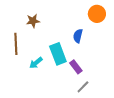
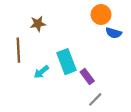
orange circle: (97, 14) -> (101, 15), moved
blue semicircle: (78, 36) -> (114, 33), moved, turned -88

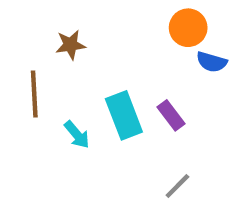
cyan arrow: (41, 72) -> (77, 135), turned -91
purple rectangle: (87, 77) -> (171, 115), moved

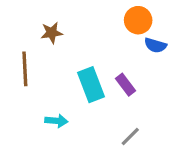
cyan arrow: (77, 135) -> (56, 121), moved, turned -45

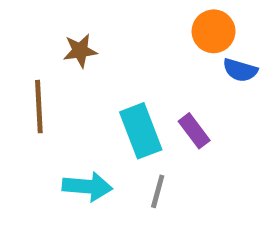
cyan arrow: (56, 121) -> (87, 187), size x1.4
gray line: (130, 137) -> (158, 191), moved, turned -30

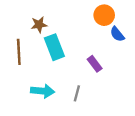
blue semicircle: (240, 70) -> (117, 34), turned 35
cyan rectangle: (141, 131) -> (54, 47), moved

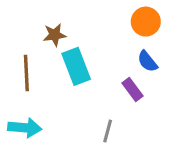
blue semicircle: (117, 34) -> (147, 61), moved
cyan arrow: (43, 91) -> (25, 128), moved

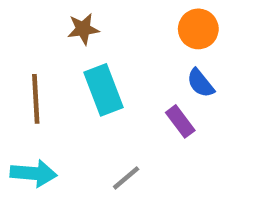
brown star: (55, 35) -> (83, 29), moved
gray line: (108, 131) -> (126, 178), moved, turned 35

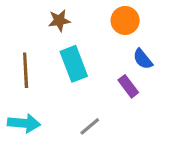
orange circle: (198, 29) -> (125, 20), moved

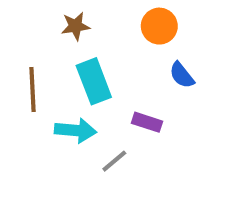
purple rectangle: (128, 86) -> (147, 122), moved, turned -35
cyan arrow: (24, 123) -> (75, 130), moved

